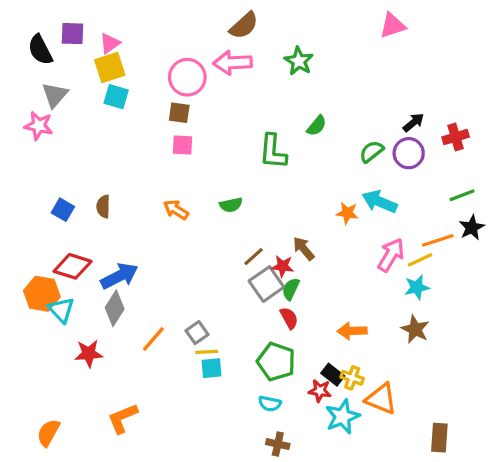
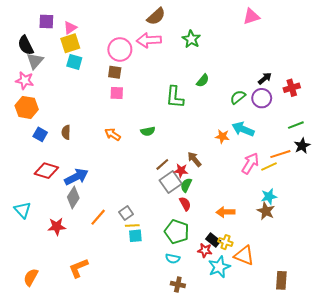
black semicircle: (40, 50) -> (26, 45), moved
cyan star: (417, 287) -> (269, 196), moved
orange hexagon: (42, 294) -> (27, 107), moved
cyan triangle: (61, 310) -> (23, 210), moved

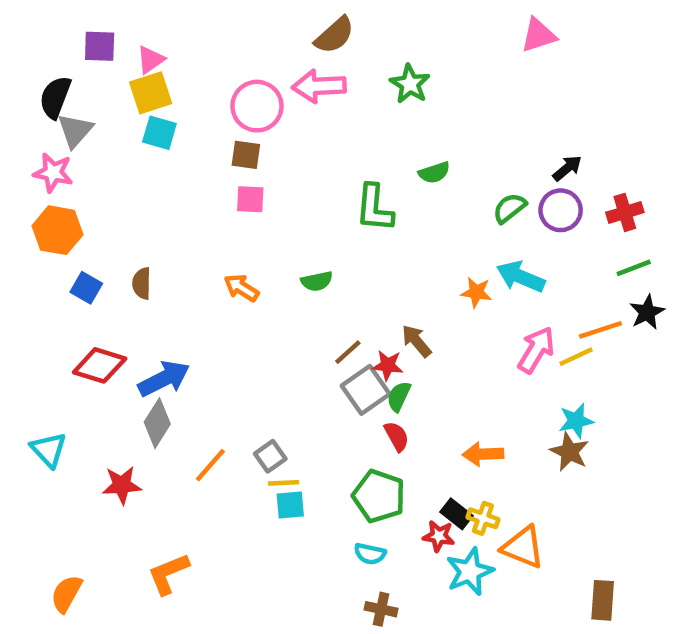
black semicircle: (26, 45) -> (55, 97), turned 48
green semicircle: (203, 81) -> (434, 173), turned 32
red cross: (292, 88) -> (625, 212), moved

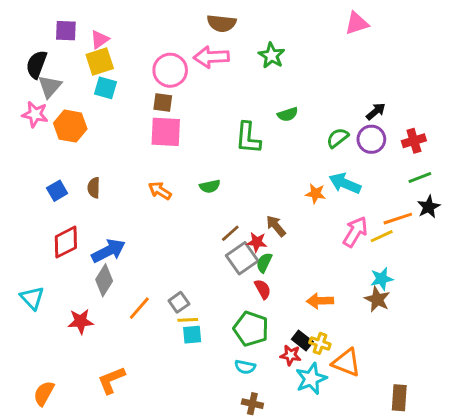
brown semicircle: (335, 35) -> (222, 23), turned 48
pink square: (250, 199) -> (166, 132), size x1.6
orange hexagon: (57, 230) -> (70, 126), moved
blue square: (86, 288) -> (57, 191), turned 30
red diamond: (100, 365) -> (66, 242), turned -44

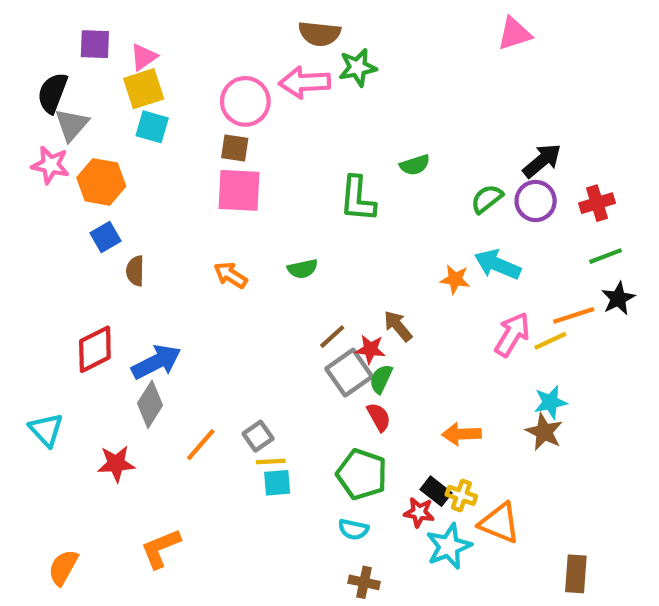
green star: (271, 56) -> (358, 67), moved, turned 30
black arrow: (376, 111) -> (542, 161), size x1.4
blue square: (57, 191) -> (106, 237), moved

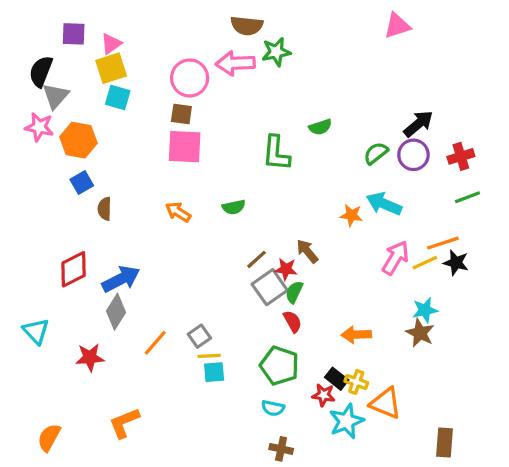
black star: (618, 298) -> (456, 263), moved, turned -30

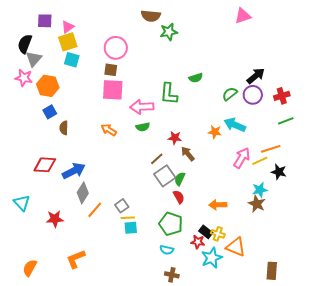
pink arrow: (235, 63) -> (142, 107), moved
black star: (456, 263) -> (279, 172), moved
red diamond: (74, 269) -> (45, 165), turned 30
red star: (286, 269) -> (175, 138), moved
gray diamond: (116, 312) -> (83, 193), moved

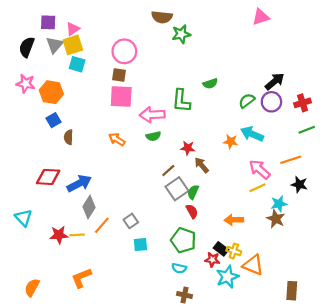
gray triangle: (34, 59) -> (55, 45), moved
pink arrow: (242, 158) -> (260, 169), turned -80
yellow line: (260, 161) -> (257, 188), moved
yellow line: (128, 218) -> (77, 235), moved

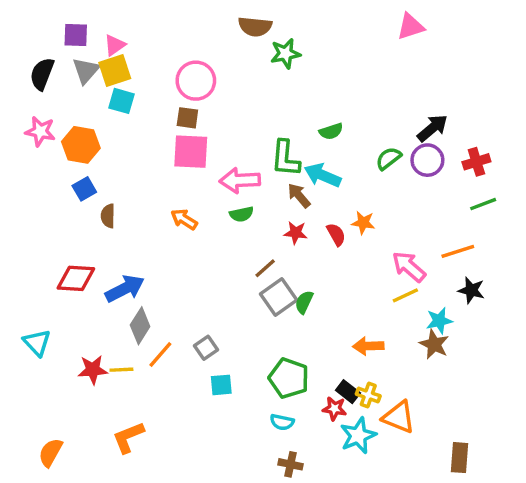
cyan arrow: (252, 134) -> (323, 175), moved
brown arrow: (202, 165) -> (299, 196), moved
red semicircle: (192, 211) -> (336, 234), moved

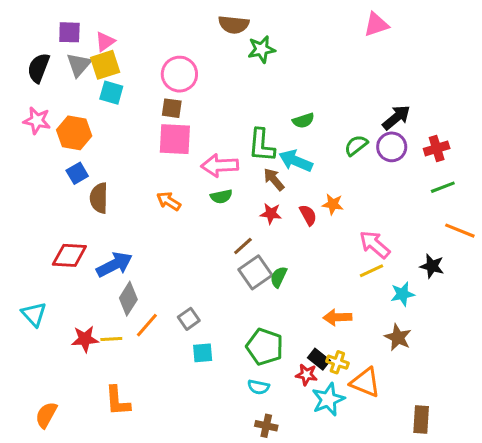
brown semicircle: (108, 216) -> (99, 198), size x1.4
orange line: (458, 251) -> (460, 231), moved, turned 40
brown star: (434, 344) -> (398, 337), moved
orange L-shape: (128, 437) -> (117, 401), turned -72

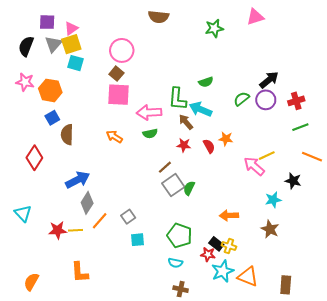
green star: (262, 49) -> (214, 28), moved
brown square: (172, 108) -> (116, 74), turned 32
red diamond: (69, 255) -> (34, 158), moved, turned -60
yellow line: (372, 271) -> (267, 156), moved
orange triangle: (365, 382) -> (248, 276), moved

